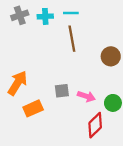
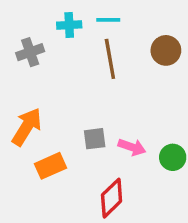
gray cross: (20, 15) -> (30, 52), moved
brown circle: (111, 56) -> (166, 50), moved
red diamond: (95, 125) -> (112, 198), moved

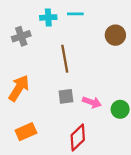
brown line: (110, 59) -> (65, 59), moved
orange rectangle: (51, 166) -> (26, 132), moved

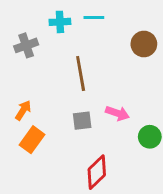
orange arrow: (19, 88) -> (23, 110), size x0.6
pink arrow: (92, 102) -> (117, 113), moved
orange rectangle: (26, 132) -> (32, 140), moved, turned -30

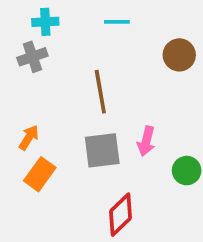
cyan cross: (60, 22) -> (45, 22), moved
pink arrow: (117, 113) -> (146, 141), turned 85
gray square: (82, 121) -> (102, 150), size x1.5

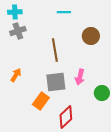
cyan cross: (45, 22) -> (15, 12), moved
brown circle: (179, 55) -> (91, 36), moved
orange rectangle: (40, 174) -> (41, 101), moved

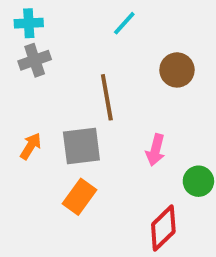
cyan line: (64, 12) -> (124, 23), turned -48
gray square: (56, 82) -> (81, 146), moved
red diamond: (66, 117) -> (163, 228), moved

